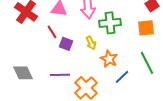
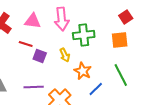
red line: (52, 32) -> (26, 44), turned -40

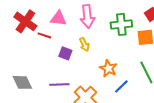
green cross: (84, 35) -> (121, 24), moved
red line: (26, 44) -> (44, 35), moved
yellow arrow: (65, 55) -> (84, 44), moved

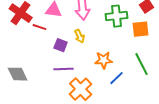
orange star: (108, 68) -> (104, 60), turned -30
purple line: (59, 84) -> (64, 69), moved

